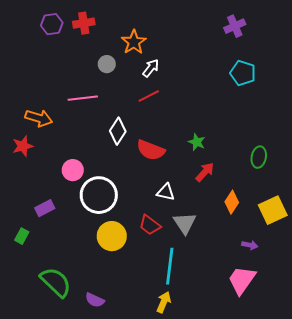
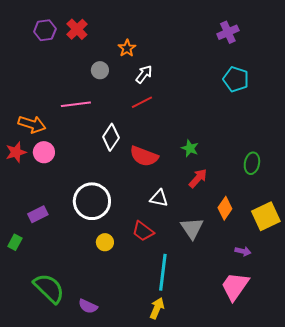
red cross: (84, 23) -> (77, 29), turned -35
orange star: (134, 42) -> (127, 48), size x0.7
pink circle: (73, 170) -> (44, 152), moved
gray triangle: (185, 223) -> (192, 228), moved
yellow circle: (112, 236) -> (105, 242), size x0.6

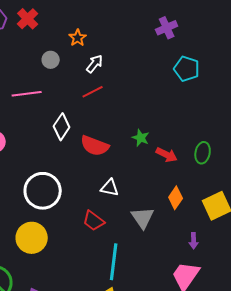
purple cross: (228, 32) -> (167, 28), moved
red arrow: (198, 178) -> (167, 155), moved, turned 75
yellow circle: (105, 242) -> (32, 238), moved, size x1.8
purple arrow: (243, 251) -> (194, 241), turned 77

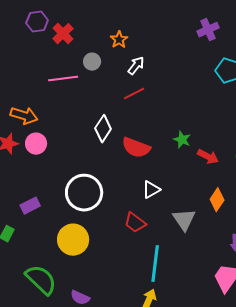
red cross: (28, 19) -> (63, 34), moved
pink line: (27, 94) -> (63, 79), moved
white triangle: (110, 188) -> (151, 190), turned -42

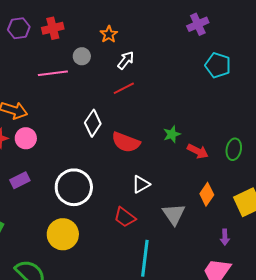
purple hexagon: (37, 22) -> (19, 28), moved
red cross: (63, 34) -> (53, 28), turned 30
green star: (182, 140) -> (172, 134), turned 30
purple rectangle: (30, 206) -> (20, 180), moved

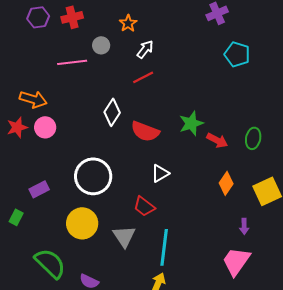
green star: (172, 134) -> (191, 123), size x1.4
purple rectangle: (20, 180) -> (39, 189), moved
gray triangle: (174, 214) -> (124, 236), moved

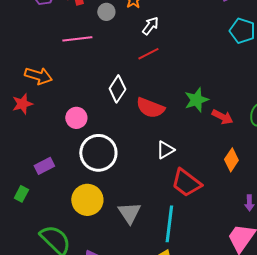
gray circle: (101, 45) -> (106, 12), moved
pink circle: (45, 127) -> (76, 118), moved
red trapezoid: (144, 206) -> (186, 183), moved, size x1.4

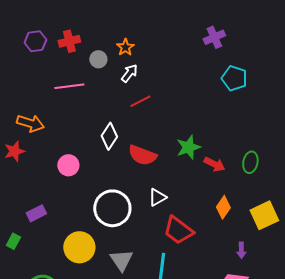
white arrow: (150, 26) -> (129, 73), moved
white circle: (98, 153) -> (112, 208), moved

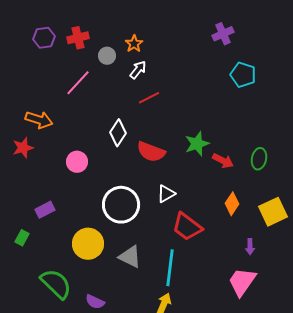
pink line: (69, 86) -> (78, 83), turned -40
gray triangle: (121, 260) -> (130, 257), turned -30

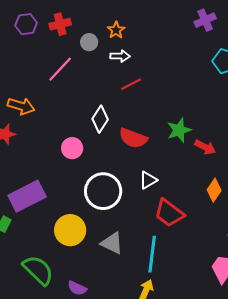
white arrow: (138, 70) -> (120, 56), turned 54
pink circle: (77, 162) -> (72, 148), moved
purple rectangle: (45, 210) -> (27, 196), size x1.8

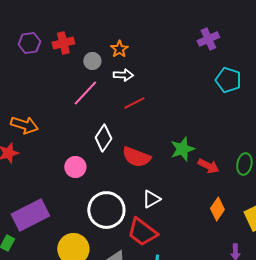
pink line: (60, 69) -> (85, 93), moved
red trapezoid: (169, 213) -> (142, 232), moved

